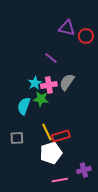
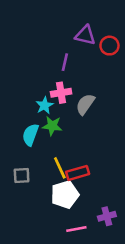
purple line: (51, 58) -> (65, 62), moved, turned 64
pink cross: (49, 85) -> (61, 93), moved

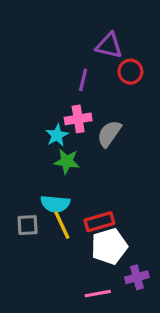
red circle: (109, 46) -> (130, 72), moved
cyan semicircle: (30, 135) -> (55, 204), moved, turned -105
yellow line: (60, 168) -> (62, 225), moved
white pentagon: (65, 195) -> (109, 246), moved

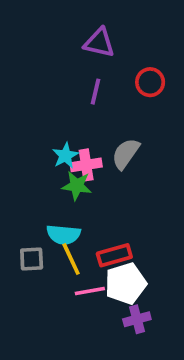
purple triangle: (109, 46) -> (99, 43), moved
pink cross: (78, 119) -> (86, 165), moved
purple cross: (137, 277) -> (137, 319), moved
pink line: (98, 294) -> (90, 291), moved

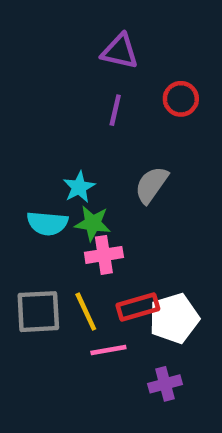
pink cross: (86, 165) -> (104, 255), moved
cyan semicircle: (64, 235) -> (47, 223), moved
gray square: (32, 259) -> (38, 312), size x1.5
white pentagon: (126, 283) -> (174, 318), moved

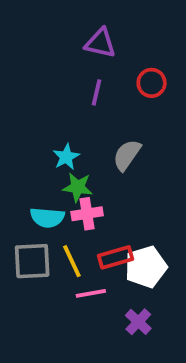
cyan semicircle: (47, 223) -> (47, 218), moved
purple cross: (165, 384) -> (138, 322), turned -32

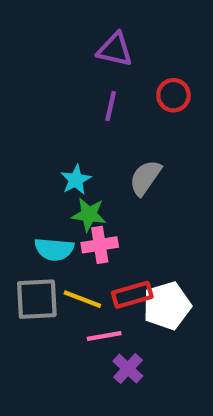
yellow line: (72, 261) -> (82, 299), turned -44
purple cross: (138, 322) -> (128, 369), moved

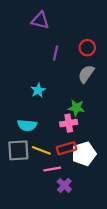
purple triangle: (115, 50) -> (40, 20), moved
gray semicircle: (145, 178) -> (86, 74), moved
green star: (89, 215) -> (76, 108), moved
pink cross: (100, 245) -> (69, 123), moved

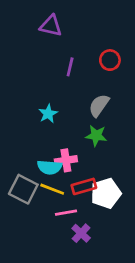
gray semicircle: (86, 74) -> (99, 105), moved
pink cross: (69, 123) -> (66, 160), moved
cyan semicircle: (27, 125) -> (49, 167), moved
gray square: (18, 150) -> (23, 189), turned 30

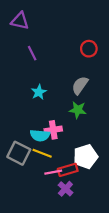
purple triangle: (51, 26) -> (20, 21), moved
purple line: (70, 67) -> (32, 53), moved, turned -40
red rectangle: (84, 186) -> (68, 170), moved

